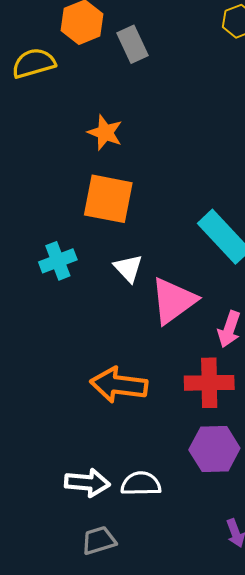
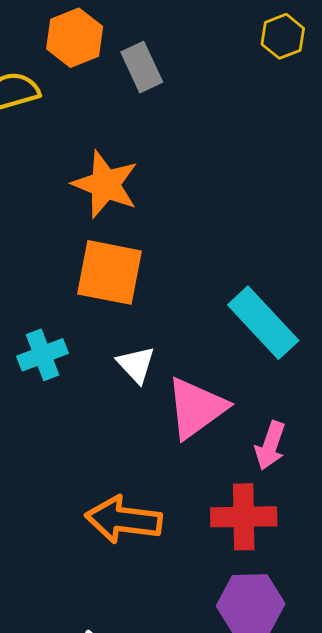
orange star: (105, 133) -> (105, 184), size x1.4

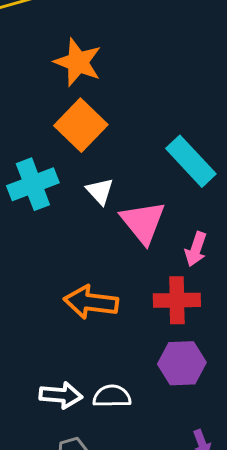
orange square: (110, 272) -> (81, 125), turned 33
cyan cross: (43, 355) -> (33, 184), size x1.4
pink triangle: (196, 408) -> (143, 222), turned -33

